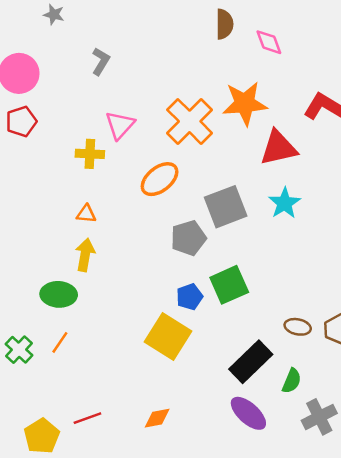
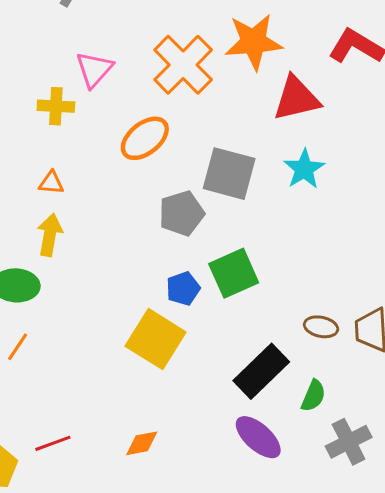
gray square: (226, 207) -> (229, 174), turned 36

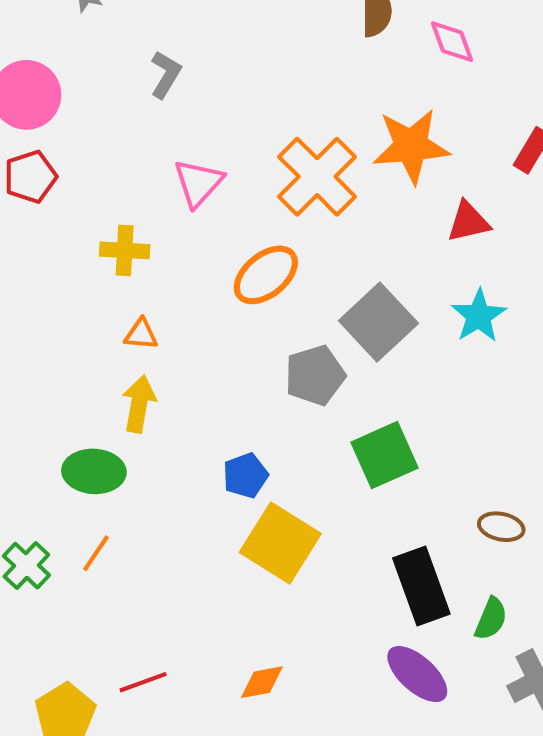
red triangle: (297, 98) -> (468, 222), size x0.7
yellow cross: (56, 106) -> (125, 250), moved
gray square: (229, 174) -> (378, 322), turned 32
blue pentagon: (183, 289) -> (245, 476), moved
black rectangle: (261, 371) -> (421, 586), turned -66

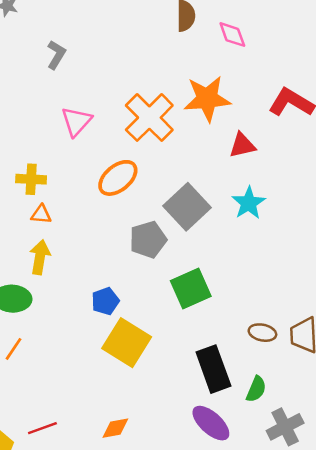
yellow cross: (125, 250) -> (31, 179), moved

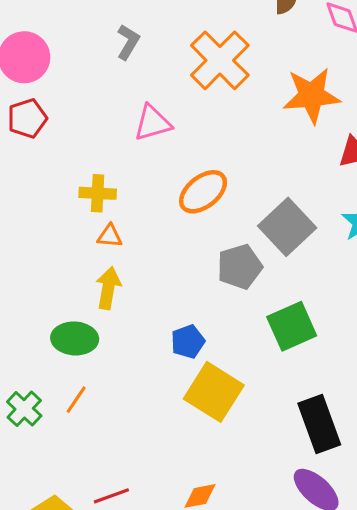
orange cross: (149, 118) -> (220, 60), moved
pink triangle: (76, 121) -> (153, 123), turned 32

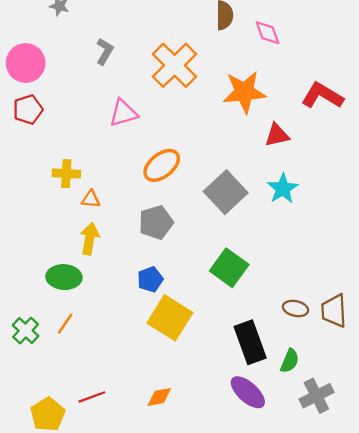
yellow cross: (98, 193) -> (66, 174), moved
gray pentagon: (240, 267) -> (156, 222), moved
green square: (292, 326) -> (229, 268), turned -30

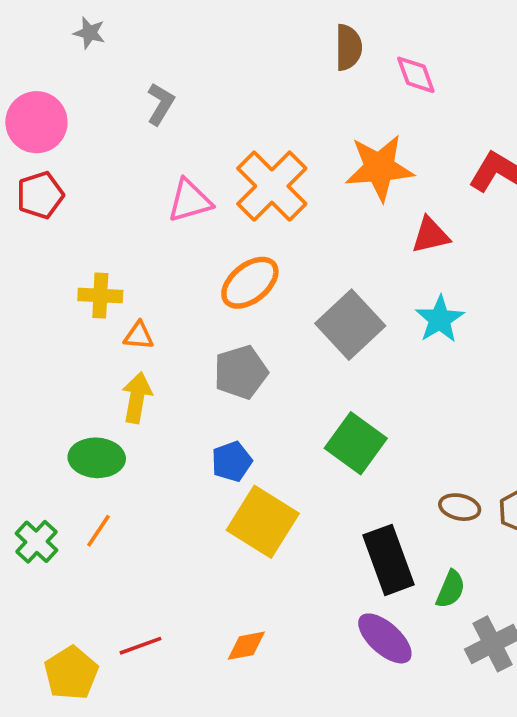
orange cross: (175, 65) -> (272, 186), moved

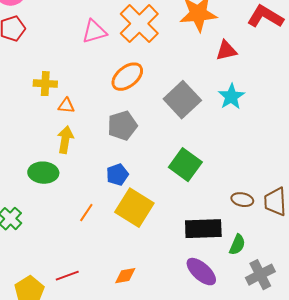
orange line: (99, 531) -> (86, 213), moved
black rectangle: (389, 560) -> (203, 229), turned -72

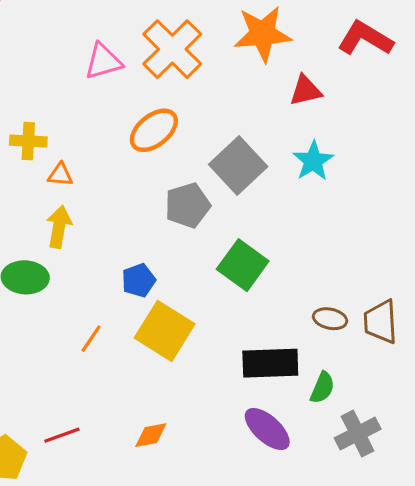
gray pentagon: (122, 126) -> (188, 205), moved

